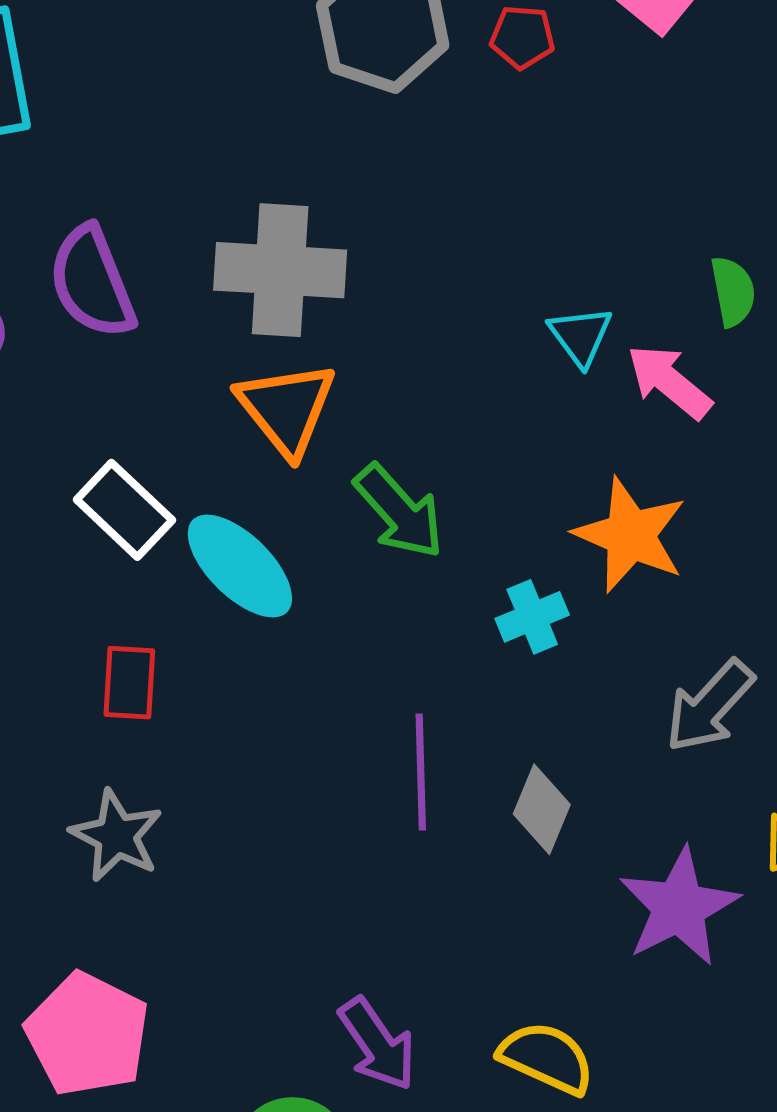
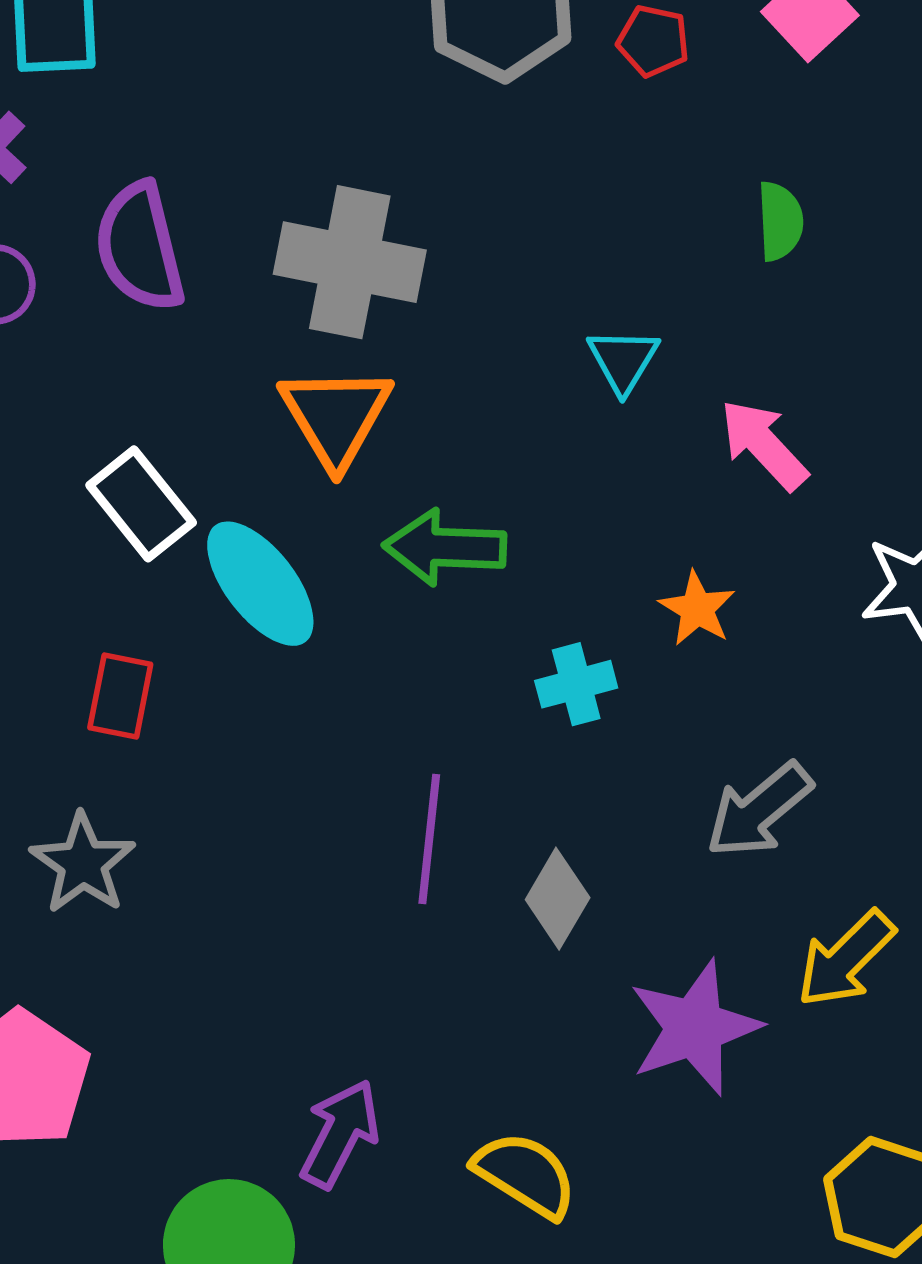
green semicircle: (733, 291) -> (780, 221), moved
cyan triangle: (580, 336) -> (623, 360), moved
green arrow: (399, 511) -> (445, 547), turned 126
orange star: (630, 535) -> (697, 609), size x0.6
purple arrow: (377, 1044) -> (340, 1134), turned -126

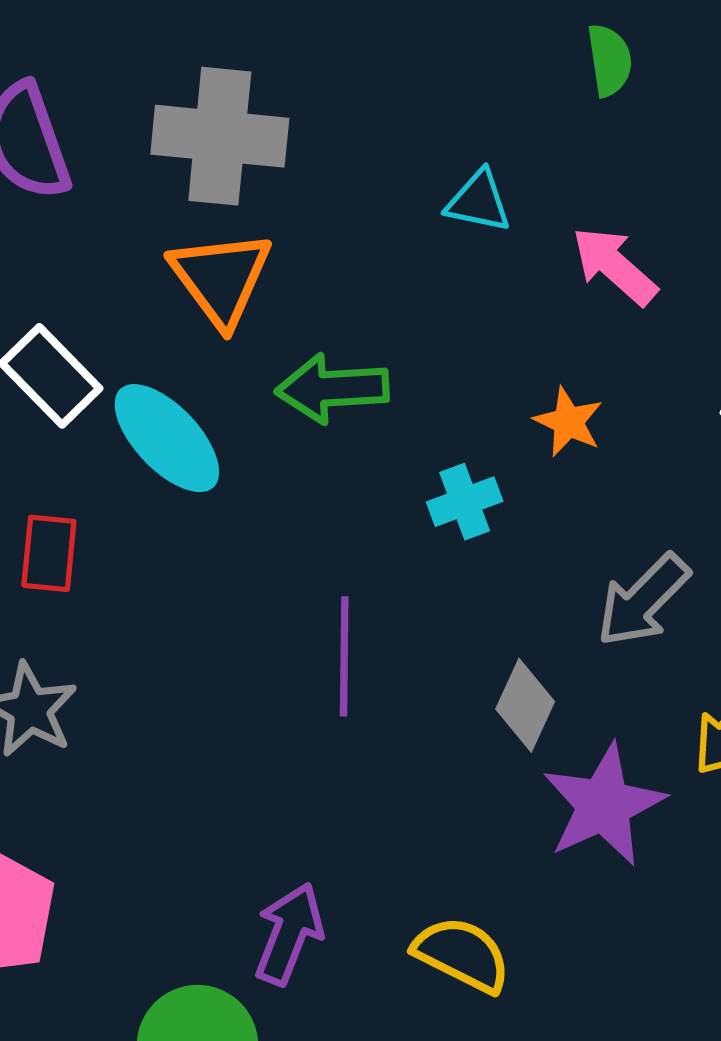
cyan triangle: (623, 360) -> (479, 201), turned -44
gray diamond: (558, 899) -> (525, 705), moved

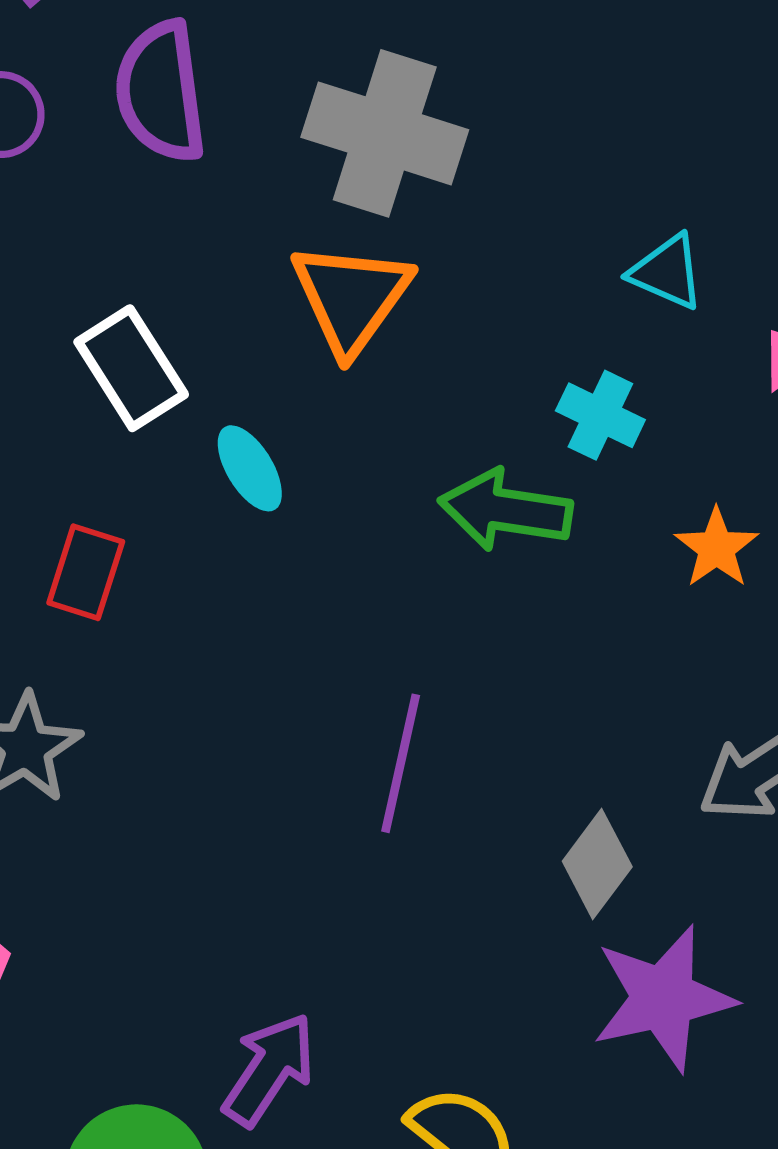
green arrow: (332, 388) -> (505, 510), moved
cyan ellipse: (167, 438) -> (250, 468), size x0.6
cyan cross: (465, 502) -> (600, 415), moved, turned 34

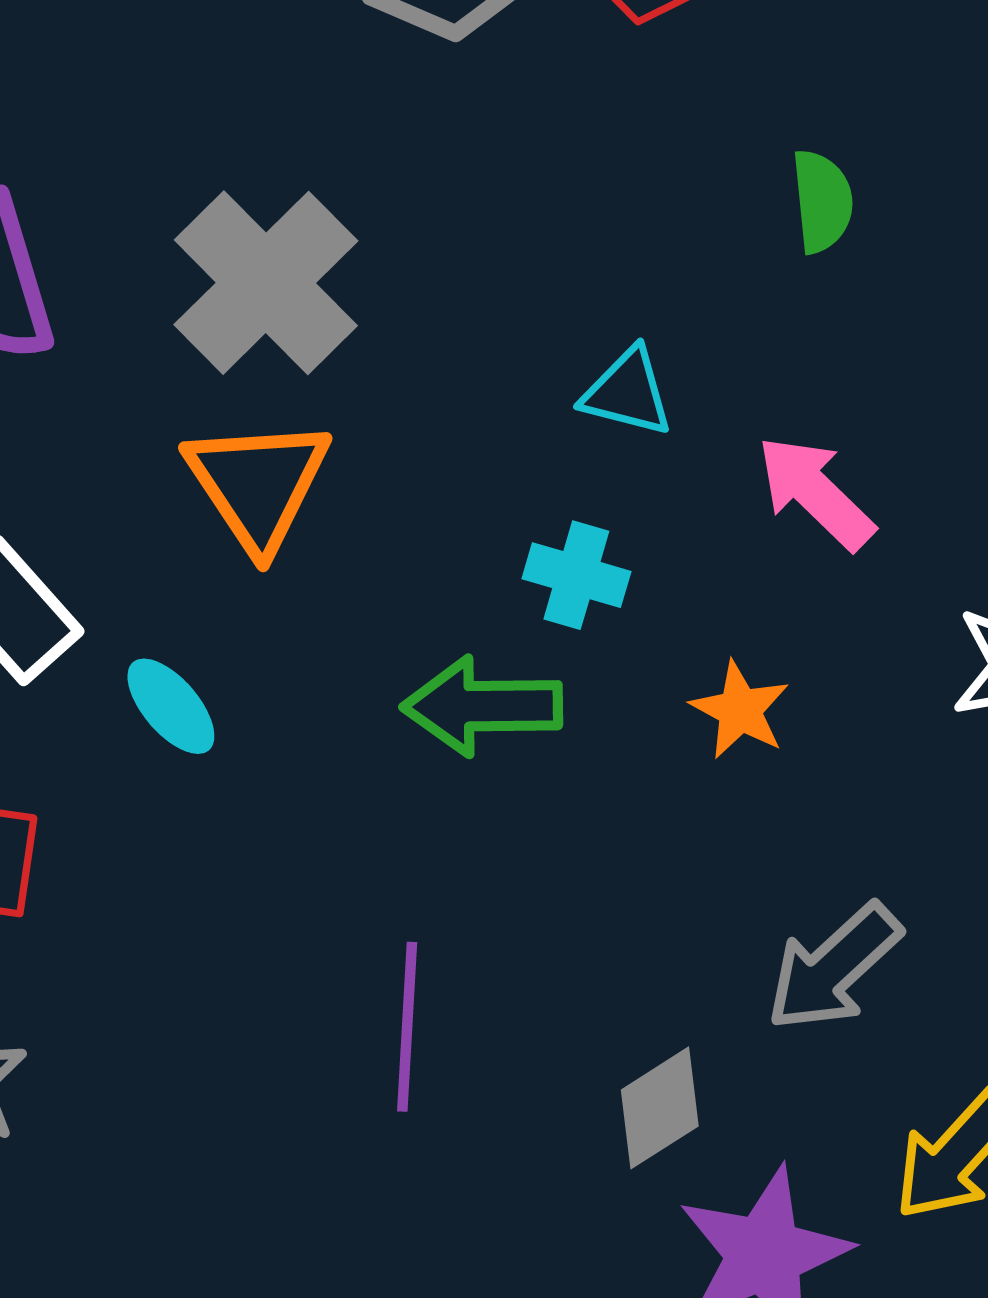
gray cross: (385, 133) -> (266, 283), turned 37
gray diamond: (597, 864) -> (660, 1108), turned 30

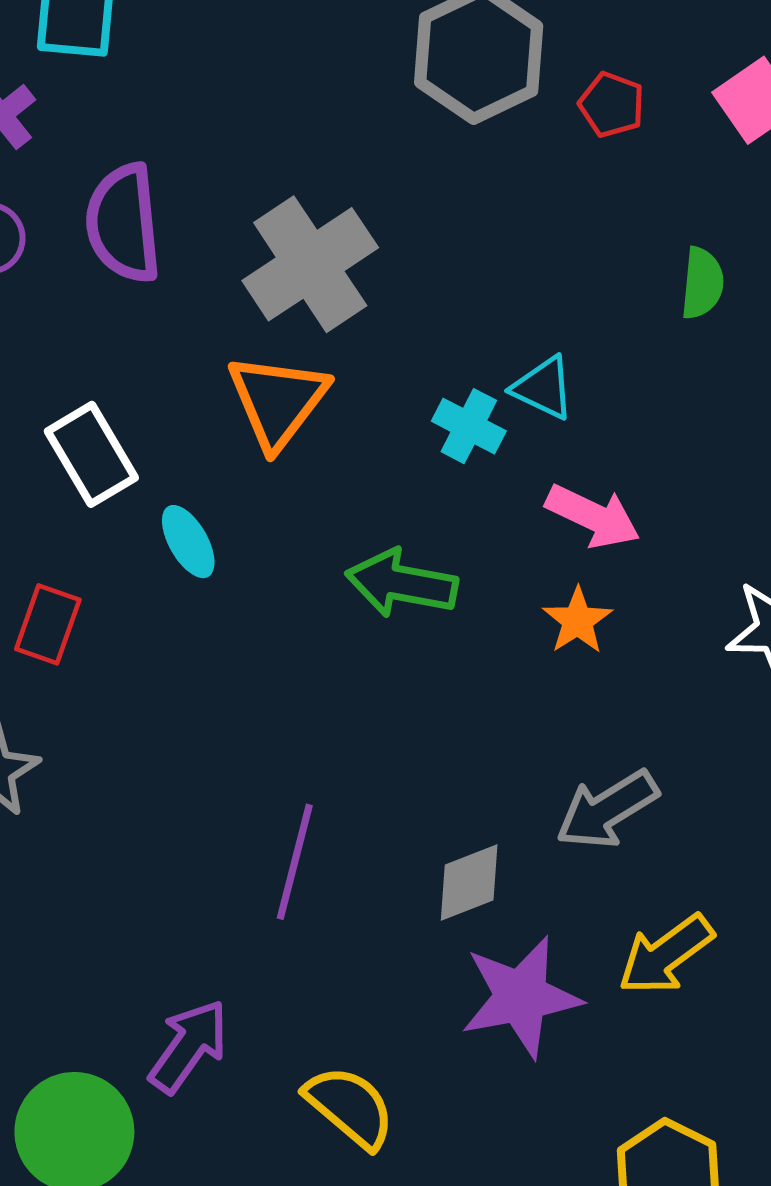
pink arrow: (815, 493) -> (593, 516), moved, turned 150
cyan cross: (576, 575) -> (469, 426), moved
purple line: (407, 1027) -> (295, 862), moved

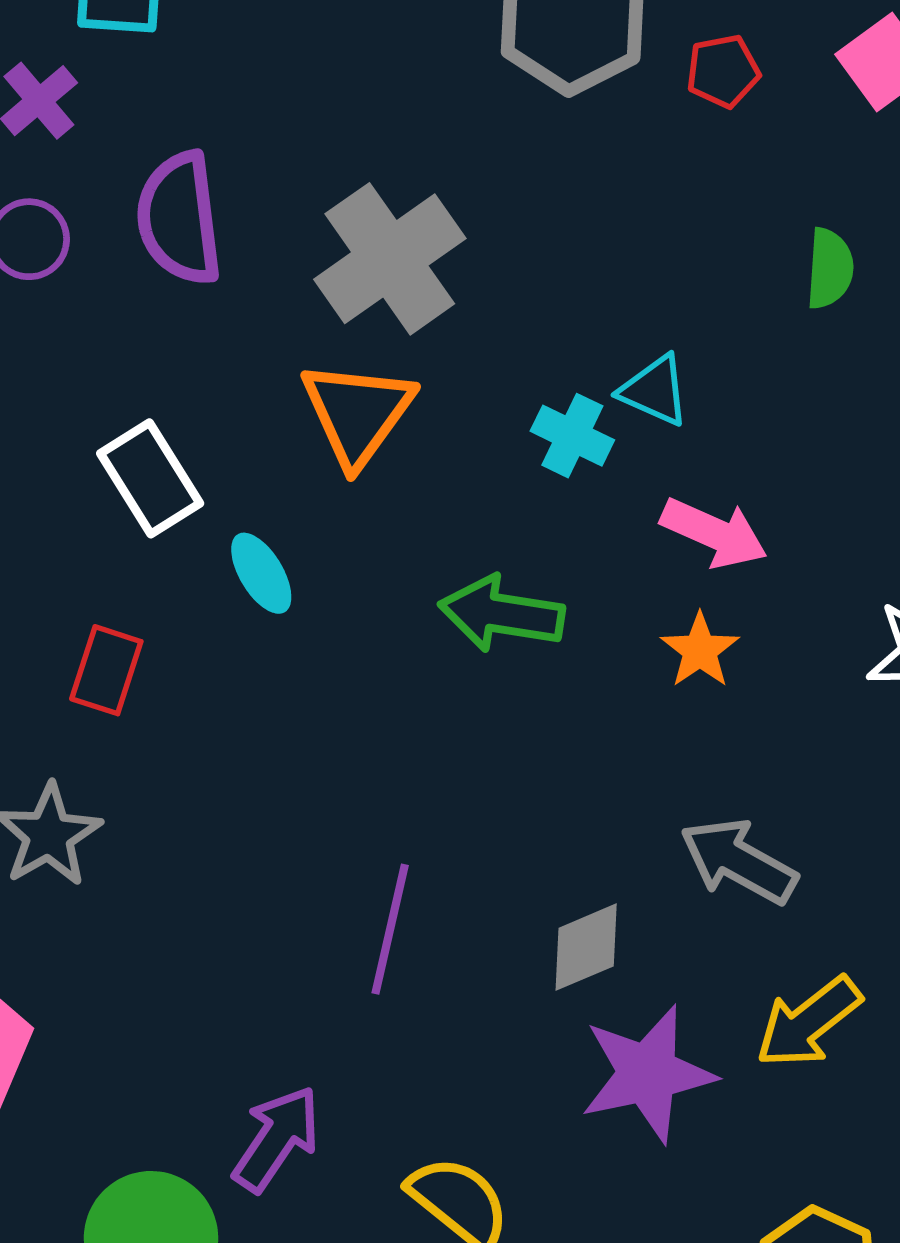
red pentagon: (612, 105) -> (723, 71), turned -30
gray arrow: (607, 810) -> (739, 861), turned 62

